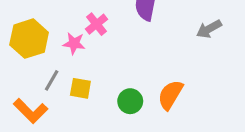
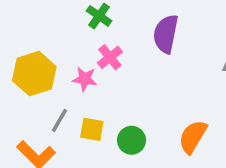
green circle: (130, 101) -> (132, 140), moved

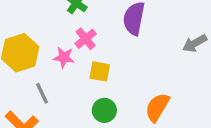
gray line: (59, 120) -> (42, 93), turned -55
yellow square: (92, 129) -> (100, 71), moved

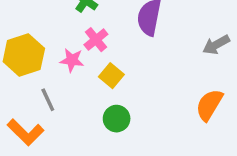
yellow square: (100, 71) -> (111, 76), turned 30
orange semicircle: (157, 107) -> (209, 105), moved

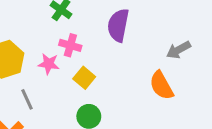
pink cross: (96, 40) -> (70, 45), turned -35
orange semicircle: (209, 105) -> (161, 85), moved, turned -60

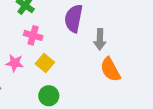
gray arrow: (178, 50) -> (100, 39), moved, turned -60
pink star: (49, 64) -> (15, 63), moved

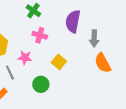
yellow square: (45, 63) -> (59, 62), moved
green circle: (49, 96) -> (41, 84), moved

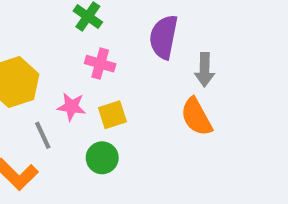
yellow square: (59, 62) -> (112, 115), moved, turned 32
orange semicircle: (103, 63) -> (196, 117), moved

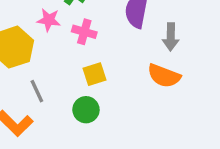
pink star: (71, 107) -> (49, 20), moved
orange semicircle: (196, 117) -> (164, 76), turned -40

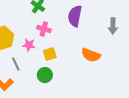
pink star: (49, 20) -> (29, 45), moved
gray arrow: (171, 37) -> (113, 26), moved

